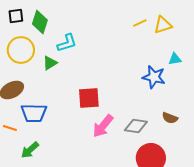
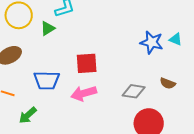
cyan triangle: (175, 59) -> (176, 39), moved, turned 32
blue trapezoid: (34, 113) -> (47, 80), moved
pink arrow: (103, 126) -> (84, 93), moved, turned 35

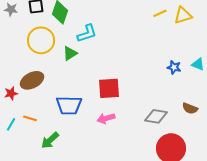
blue star: (152, 42) -> (174, 67), size x0.6
pink arrow: (84, 93) -> (106, 118), size x0.7

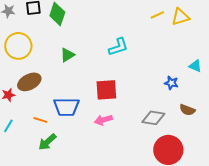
cyan L-shape: (87, 33) -> (118, 47), moved
yellow circle: (41, 40) -> (18, 46), moved
blue star: (174, 67) -> (171, 83), moved
orange line: (30, 118) -> (40, 120), moved

